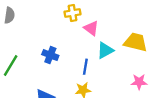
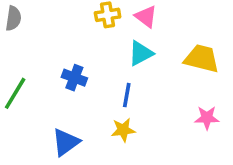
pink triangle: (91, 28) -> (146, 17), moved
cyan triangle: (105, 50) -> (141, 53), moved

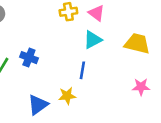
blue cross: (74, 78) -> (29, 58), moved
yellow star: (123, 130) -> (67, 96), moved

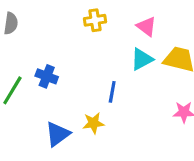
pink triangle: (96, 13) -> (146, 26), moved
cyan triangle: (93, 40) -> (142, 59), moved

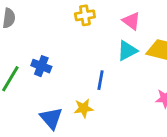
blue triangle: (58, 134) -> (51, 118), turned -35

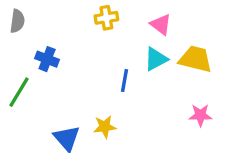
blue cross: (41, 66) -> (47, 59), moved
blue line: (100, 80) -> (125, 81), moved

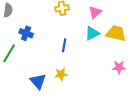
pink triangle: (161, 24) -> (95, 12), turned 40
blue line: (125, 81) -> (64, 45), moved

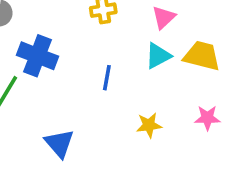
blue cross: (26, 33) -> (38, 56), size x1.5
yellow star: (61, 74) -> (149, 125), moved

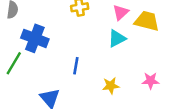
yellow trapezoid: (202, 56) -> (147, 21), moved
blue line: (107, 78) -> (76, 66), moved

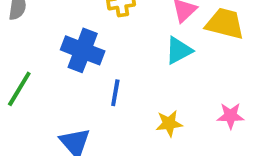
blue cross: (35, 38) -> (83, 50), moved

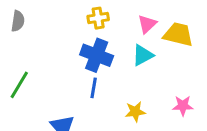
blue cross: (83, 50) -> (97, 55), moved

